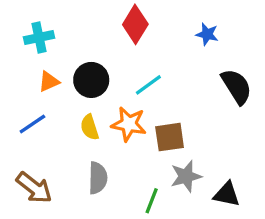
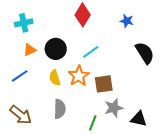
orange star: (129, 124) -> (79, 76), turned 30

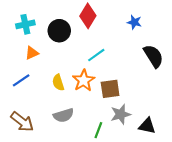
black circle: (56, 49) -> (59, 31), moved
gray semicircle: (60, 109) -> (63, 115), turned 72

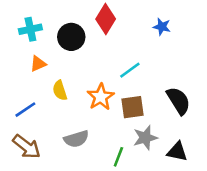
cyan line: (96, 55) -> (130, 70), moved
black semicircle: (153, 56) -> (178, 101), moved
blue line: (21, 80) -> (25, 110), moved
yellow semicircle: (58, 83) -> (60, 90), moved

